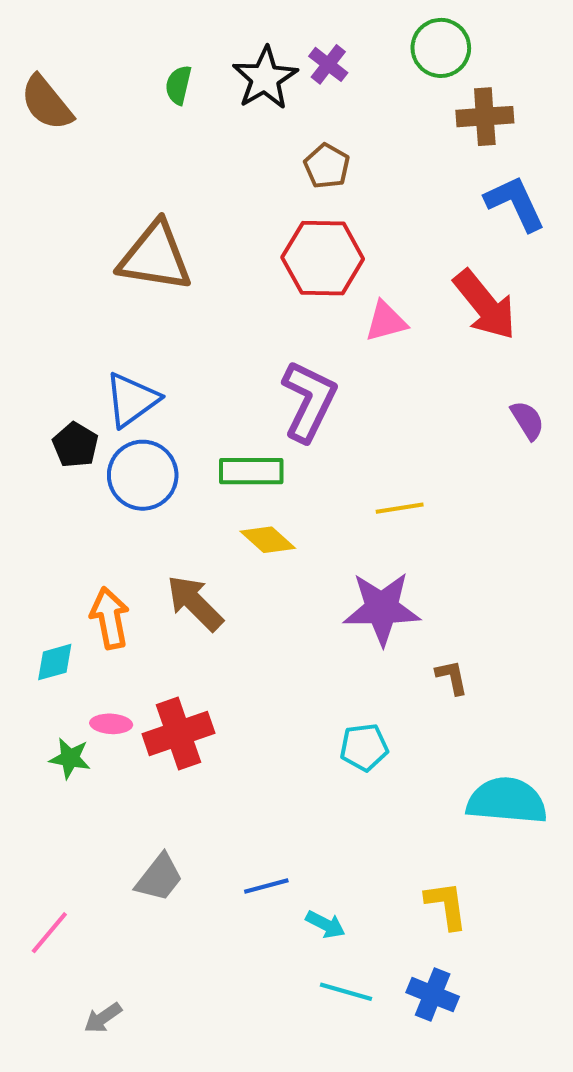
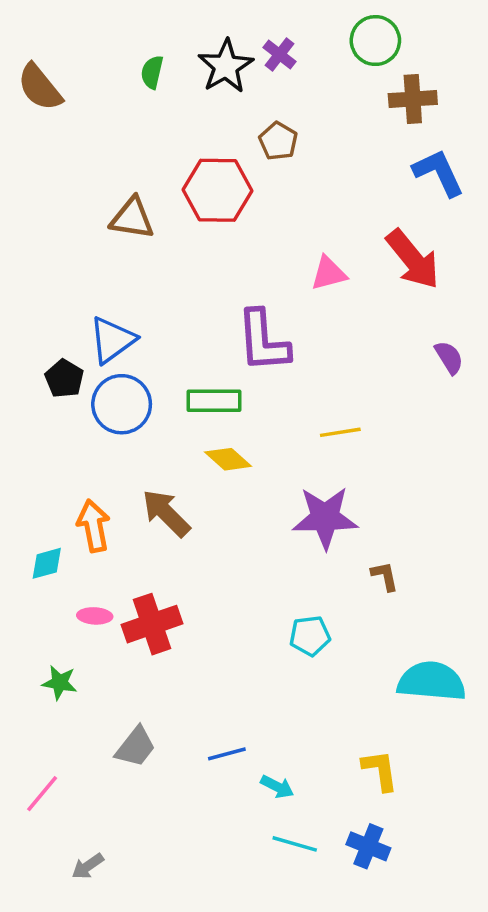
brown triangle: (155, 257) -> (132, 218), size x0.7
red hexagon: (323, 258) -> (217, 190), moved
purple L-shape: (309, 401) -> (263, 341), turned 150
green star: (70, 758) -> (60, 683), moved

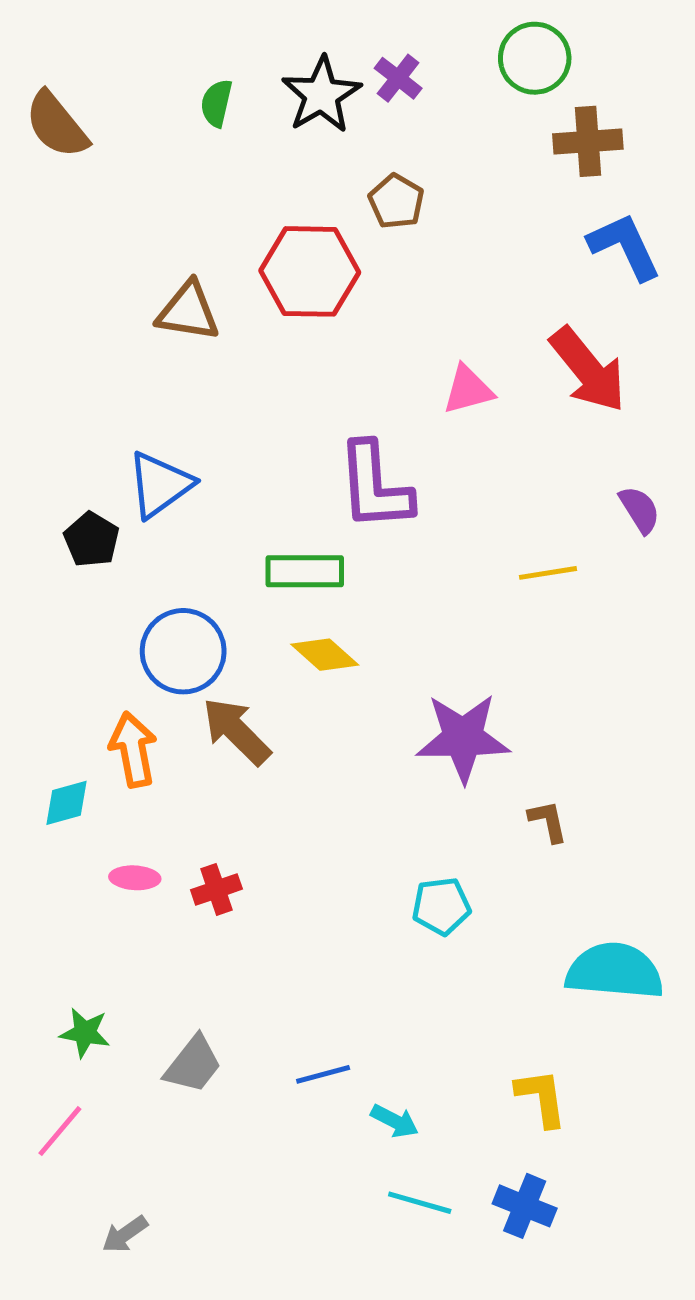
blue circle: (122, 404) -> (183, 651), moved
yellow line: (340, 432) -> (548, 573), moved
red cross: (152, 624) -> (216, 889), size x0.6
green star: (60, 683) -> (85, 1033), moved

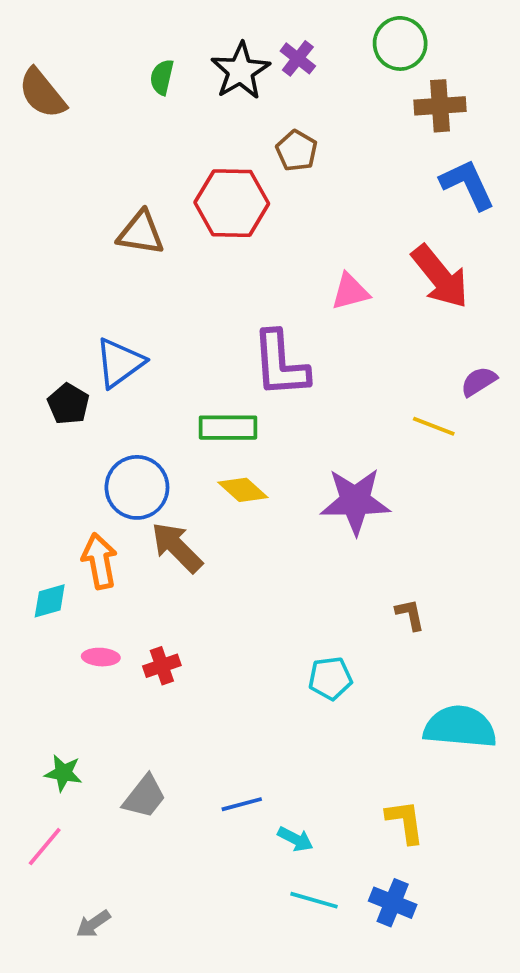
purple semicircle: (640, 510) -> (479, 381), turned -90
yellow line: (548, 573) -> (434, 426), moved, turned 30
purple star: (463, 738) -> (355, 501), moved

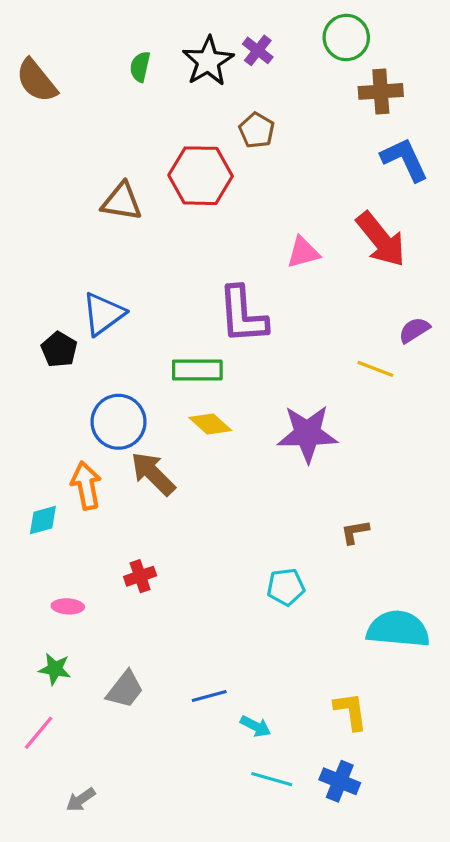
brown L-shape: (410, 615) -> (355, 532), turned -88
pink ellipse: (101, 657) -> (68, 606), moved

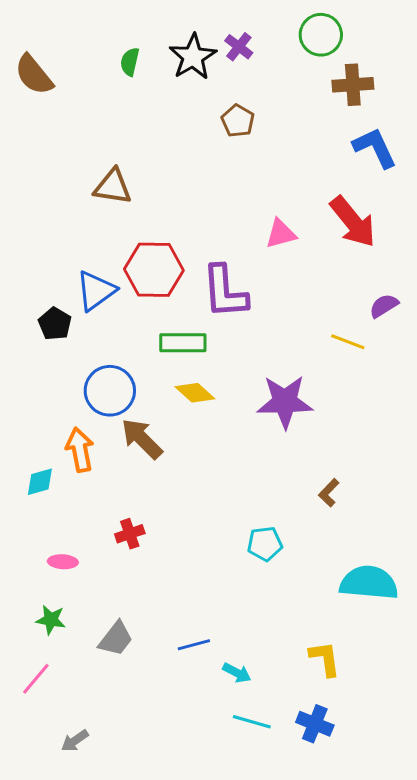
red hexagon: (201, 176) -> (154, 270), moved
brown L-shape: (355, 532) -> (329, 493), turned -36

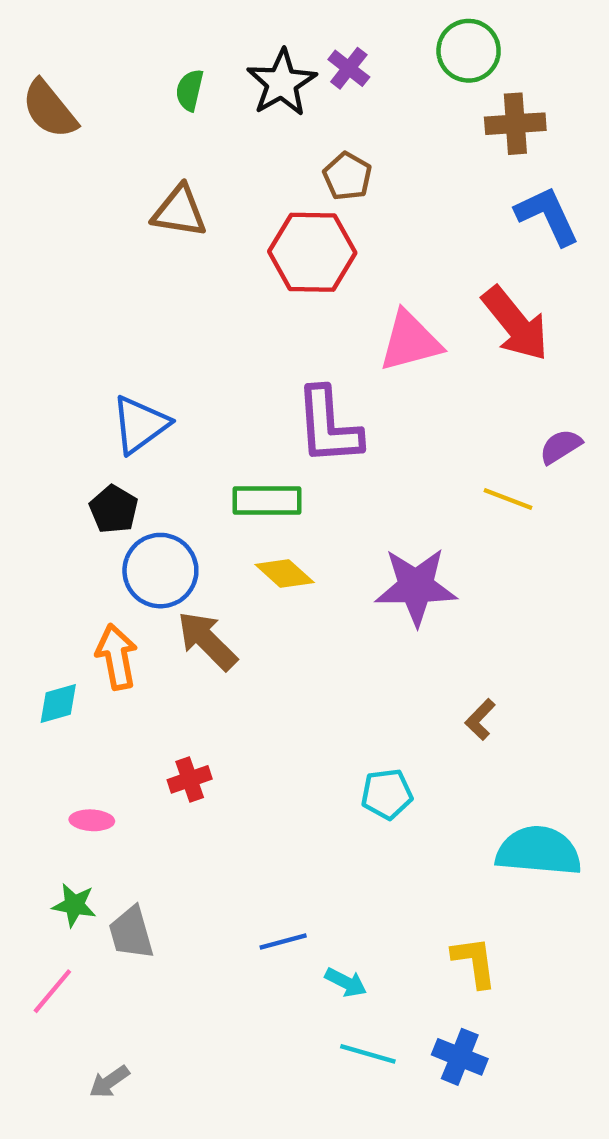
brown triangle: (113, 187) -> (179, 211), moved
pink triangle: (281, 234) -> (410, 341), size x1.4
red hexagon: (154, 270) -> (312, 252), moved
black pentagon: (55, 324) -> (114, 509), moved
gray trapezoid: (116, 639) -> (131, 933), moved, turned 126

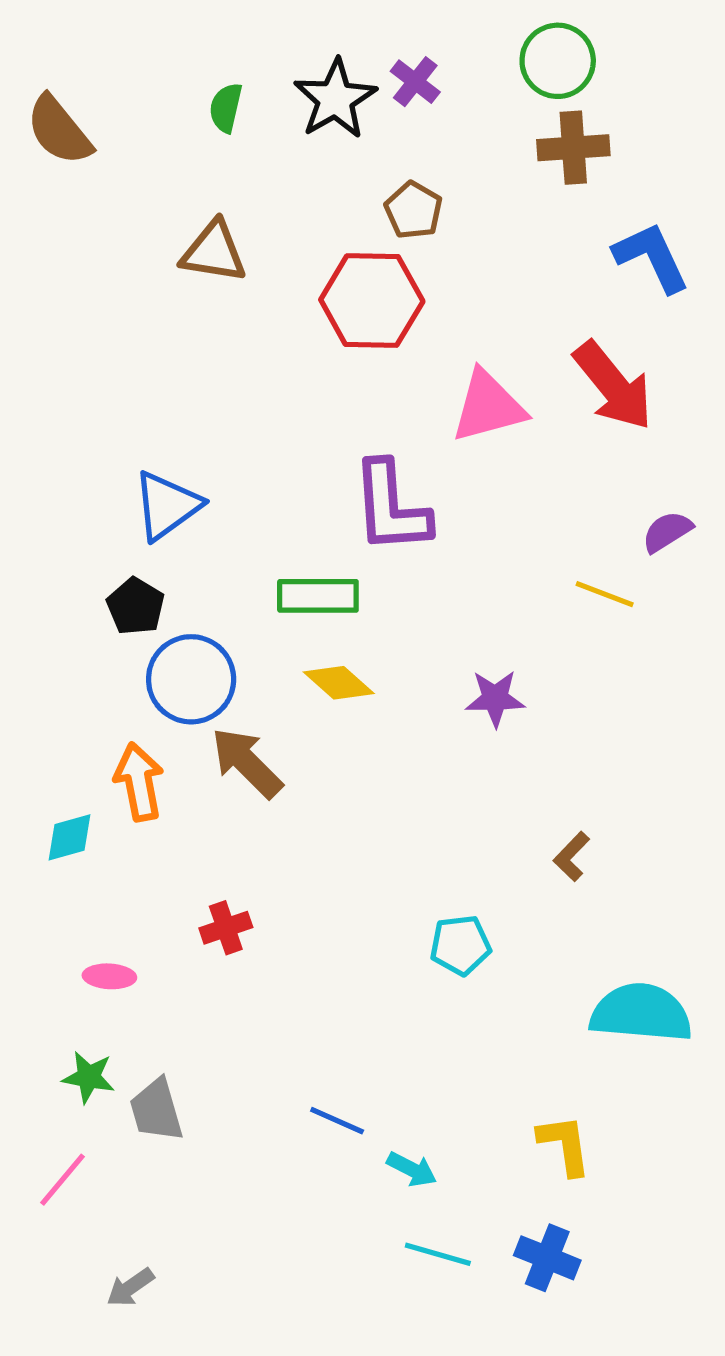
brown cross: (515, 124) -> (573, 148), moved
purple star: (416, 587) -> (495, 698), size x0.6
blue line: (283, 941) -> (337, 1121), turned 39

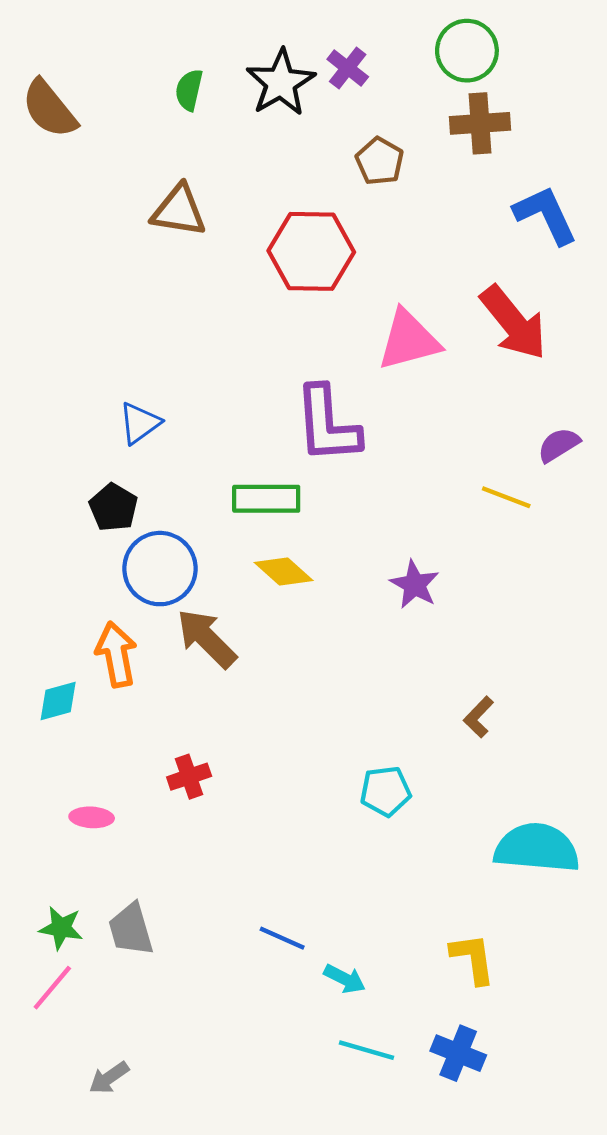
brown pentagon: (413, 210) -> (380, 161), moved
blue triangle: (167, 506) -> (140, 423), size x0.7
purple star: (495, 698) -> (415, 585), turned 30
green star: (89, 1077) -> (61, 928), moved

